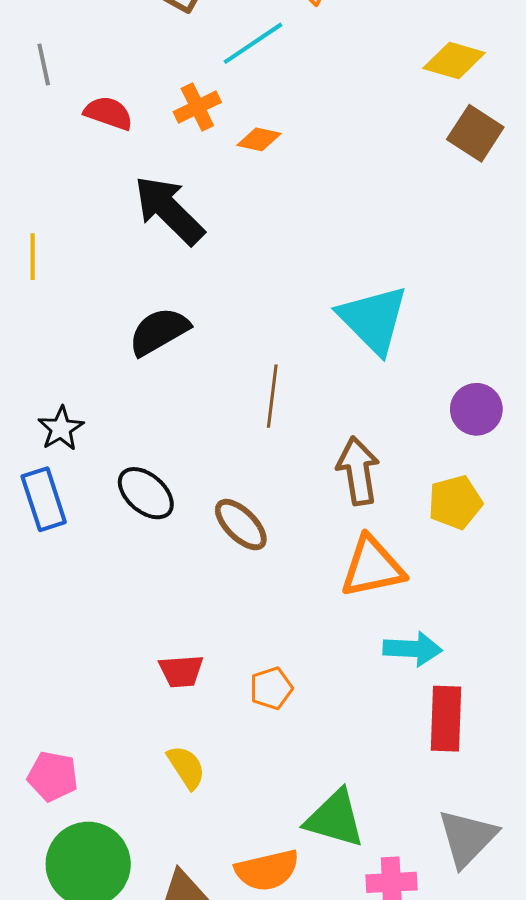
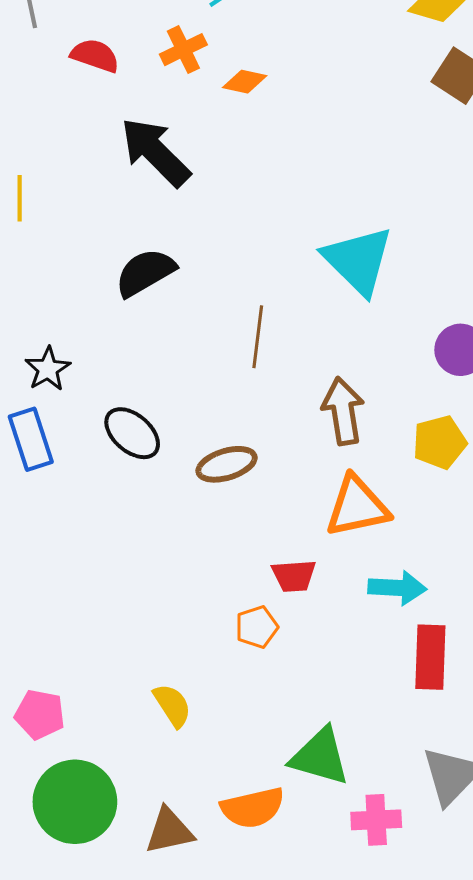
brown ellipse: (241, 525) -> (227, 464), turned -62
red trapezoid: (181, 671) -> (294, 576), moved

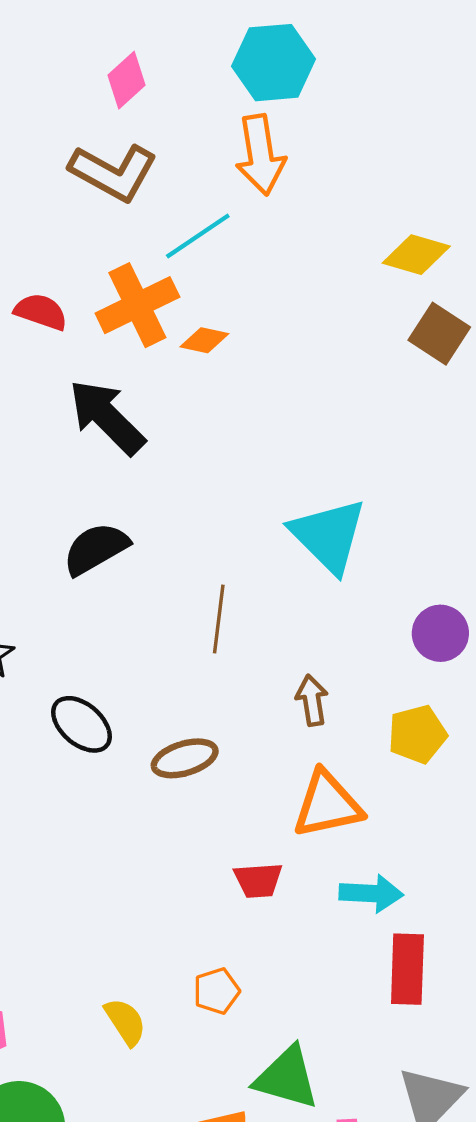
orange cross: (183, 50) -> (137, 305), size x1.6
brown arrow: (343, 411) -> (312, 700), size x0.7
orange pentagon: (257, 627) -> (216, 991), moved

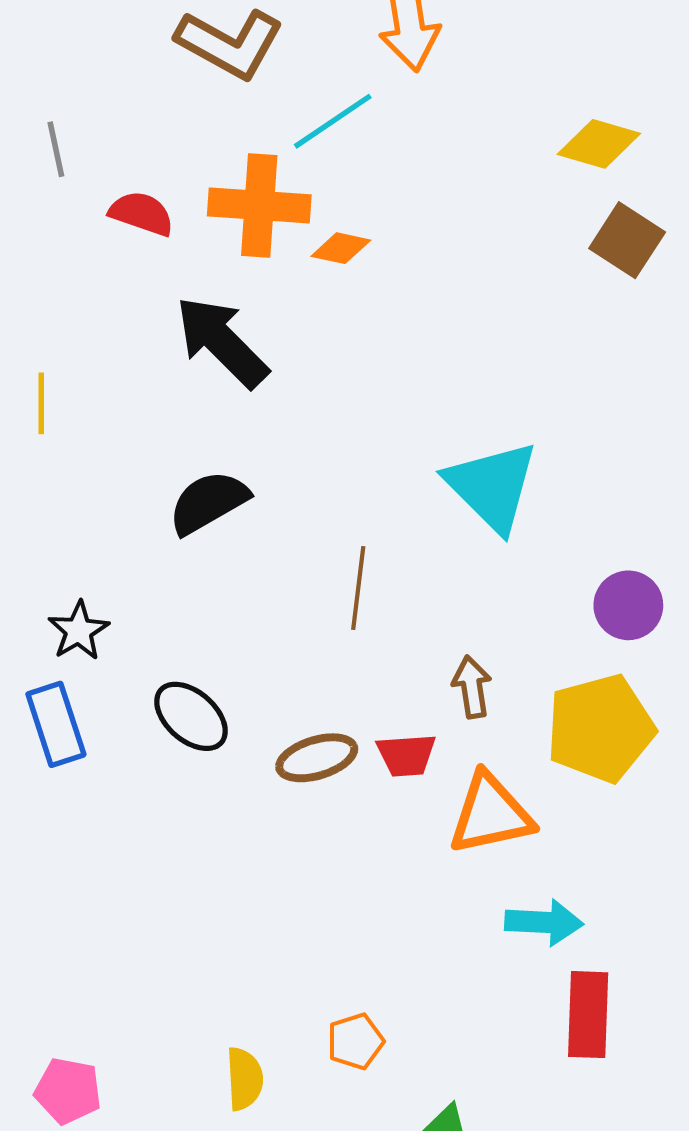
orange cross: (137, 305) -> (259, 205), turned 30
yellow pentagon: (417, 734) -> (600, 728), size x1.5
red trapezoid: (258, 880) -> (406, 755), moved
yellow semicircle: (125, 1022) -> (244, 1079), turned 30

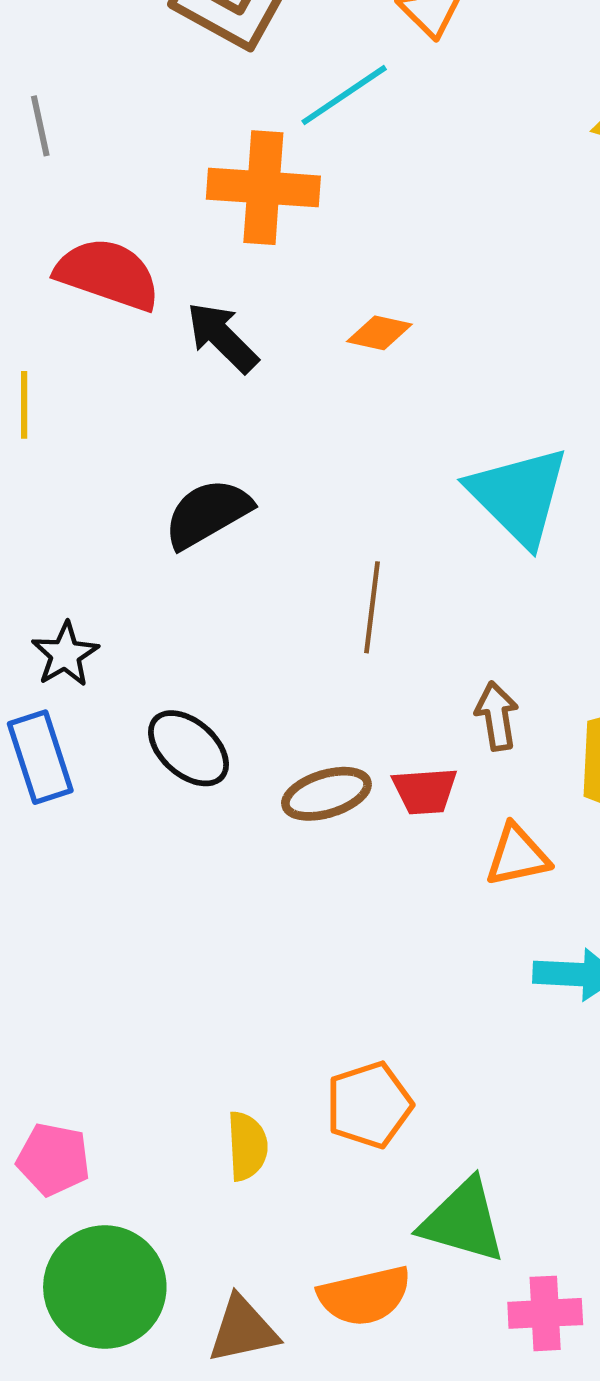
red semicircle: (141, 213) -> (108, 274), moved, size x1.5
orange diamond: (341, 248) -> (379, 333), moved
black arrow: (222, 342) -> (222, 337), size x0.7
orange triangle: (491, 814) -> (517, 855), size x0.7
orange pentagon: (355, 1041) -> (369, 1105), size x1.4

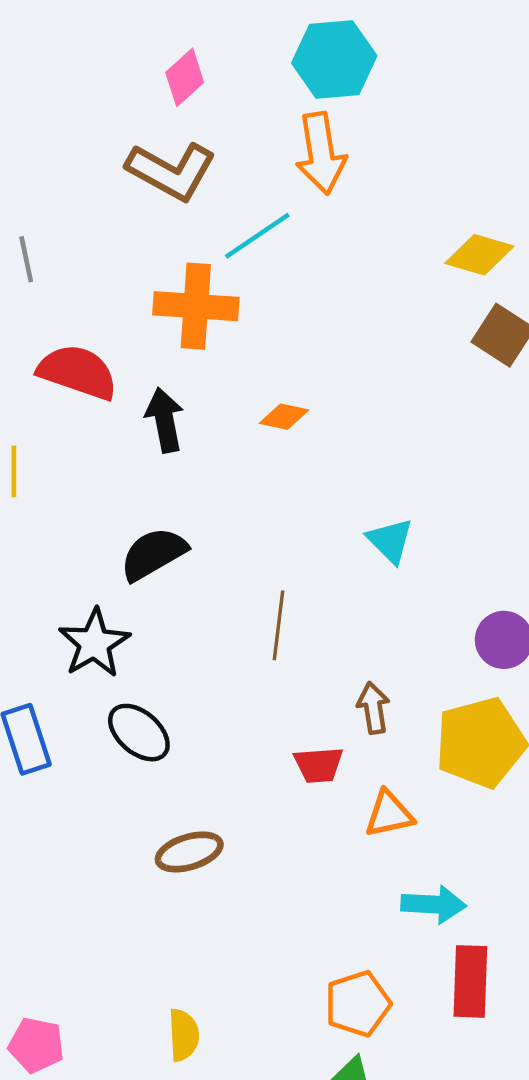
black arrow: (222, 337) -> (165, 420), turned 34
cyan triangle: (519, 496) -> (390, 541), size x0.6
black star: (65, 654) -> (94, 643), moved, size x1.4
brown ellipse: (326, 794) -> (189, 852), moved
orange pentagon: (369, 1105) -> (358, 1004), moved

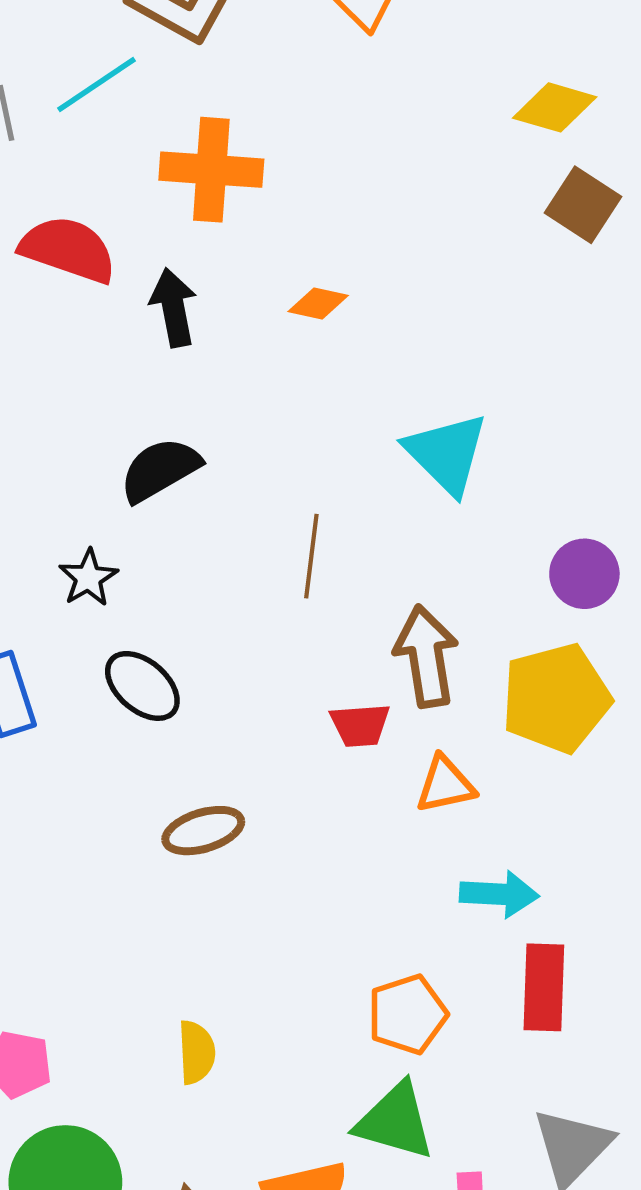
cyan line: (257, 236) -> (96, 84), moved
cyan triangle: (390, 541) -> (447, 453), size x1.5
black star: (94, 643) -> (88, 578), size x0.7
brown arrow: (373, 708) -> (426, 656), size x1.6

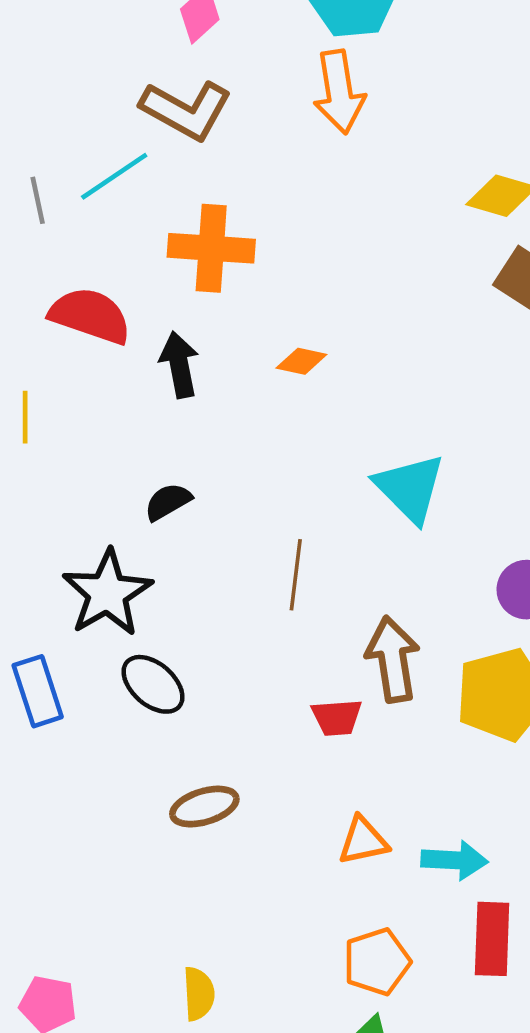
black semicircle: (160, 470) -> (168, 502), size x0.7
black star: (88, 578) -> (107, 593), size x1.8
orange triangle: (445, 785) -> (363, 841), moved

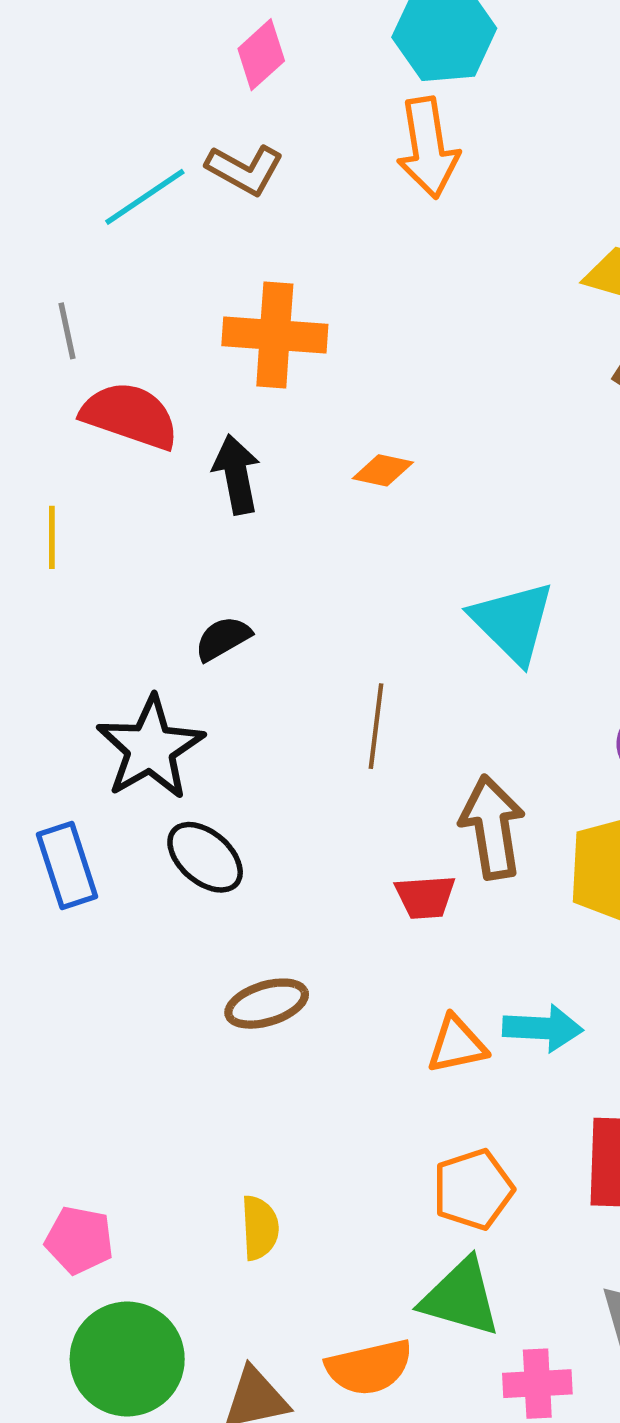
brown L-shape: (186, 110) -> (245, 170), size x0.7
cyan line: (114, 176) -> (145, 197), moved
gray line: (38, 200) -> (67, 331), moved
cyan arrow: (454, 860) -> (543, 1028), moved

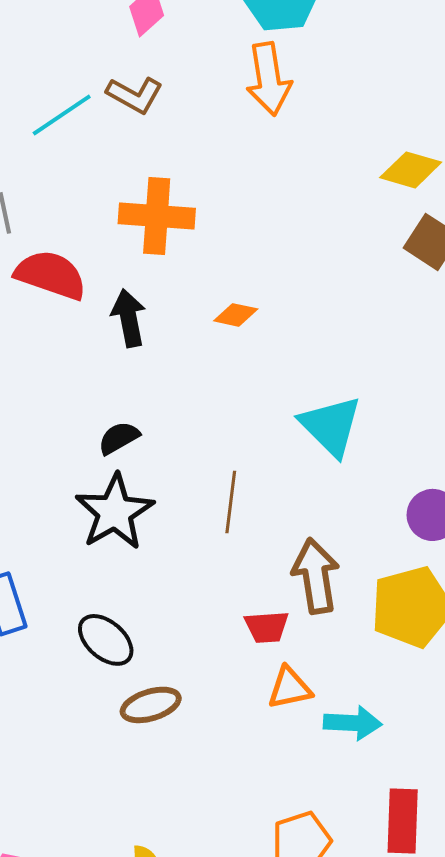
black star: (150, 748) -> (115, 512), moved
black ellipse: (205, 857) -> (106, 640), moved
orange triangle: (457, 1045) -> (290, 688), moved

